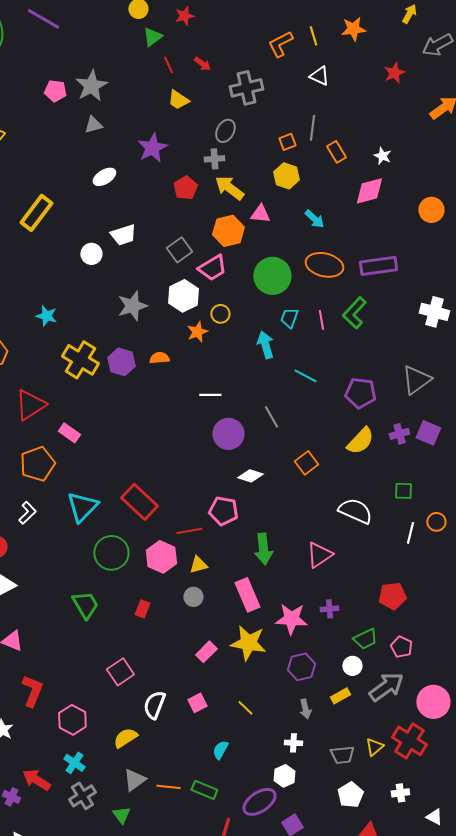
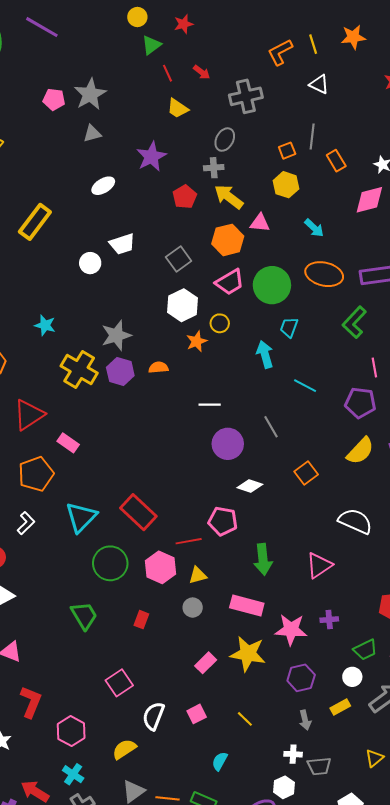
pink trapezoid: (212, 268) -> (230, 282), moved
gray star: (132, 306) -> (116, 335), moved
pink line: (321, 320) -> (374, 367), moved
pink rectangle: (247, 595) -> (247, 606), turned -52
gray trapezoid: (342, 755) -> (319, 766), moved

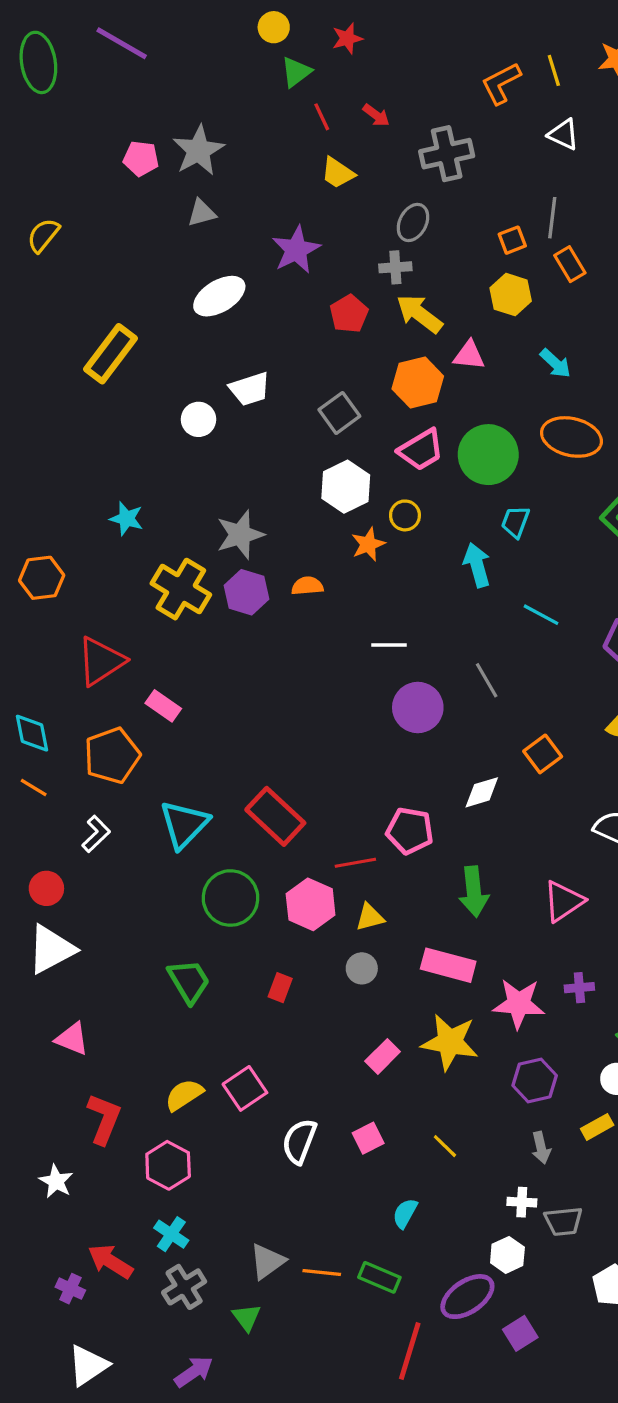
orange rectangle: (336, 161) -> (570, 264), moved
white ellipse: (103, 186) -> (219, 296), size x1.4
white diamond: (250, 486) -> (482, 792), moved, turned -35
yellow semicircle: (124, 749) -> (184, 1095), moved

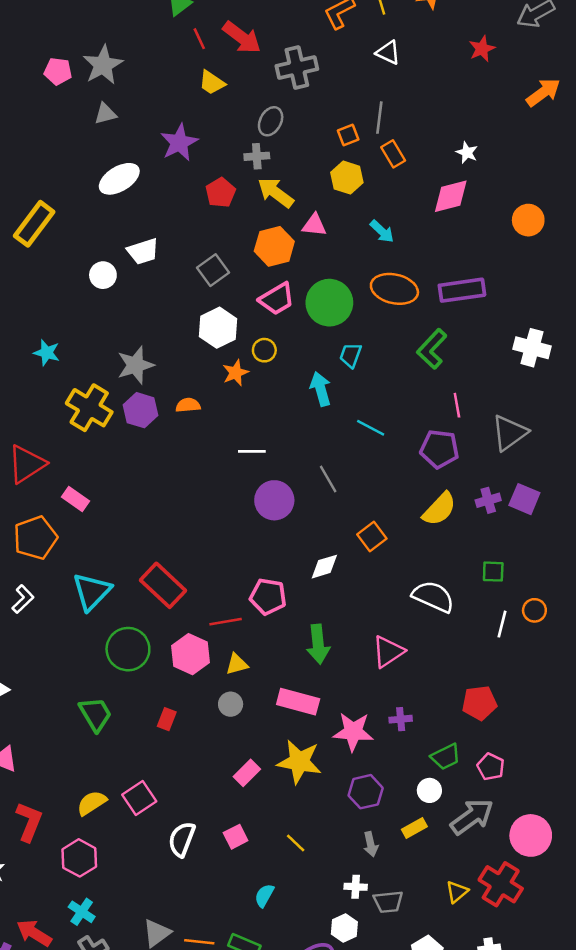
red arrow: (376, 115) -> (242, 37), size x1.8

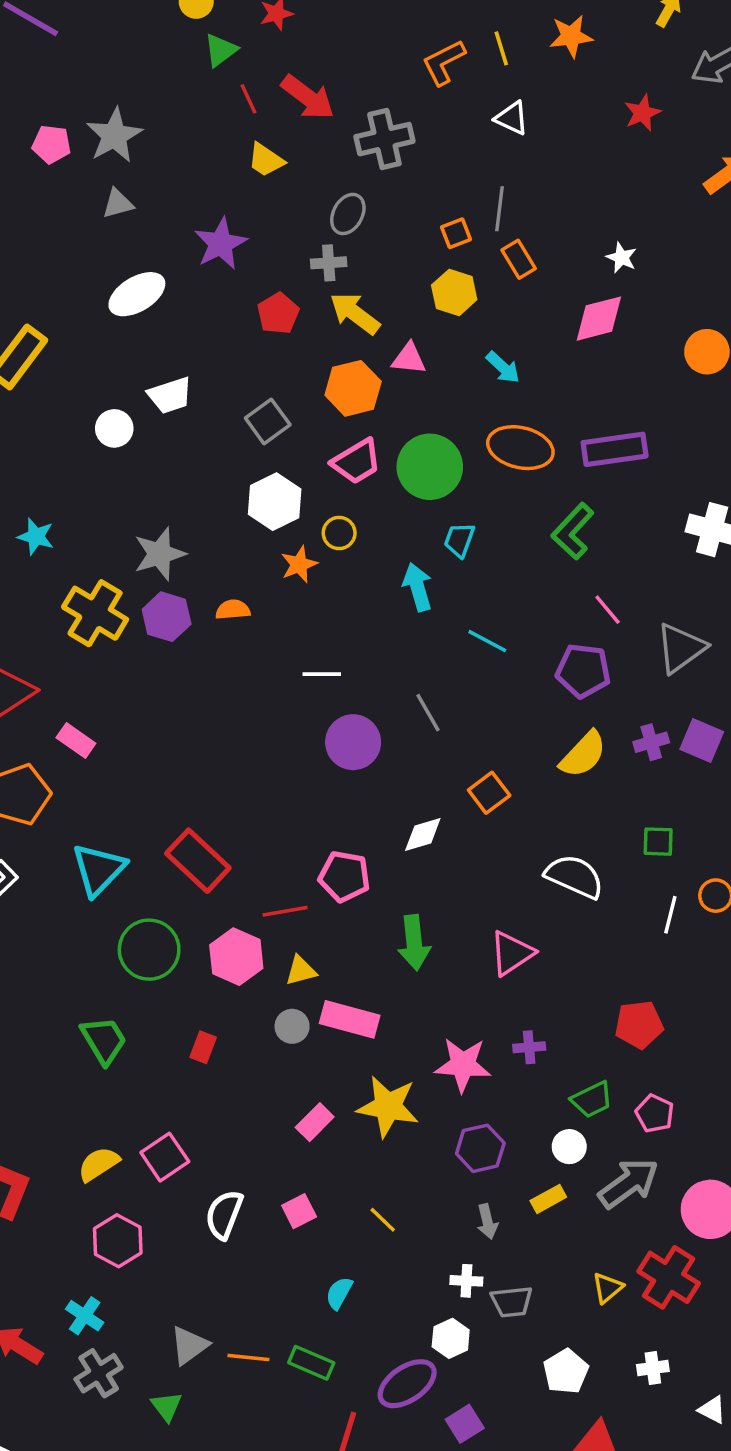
pink line: (457, 405) -> (608, 610), turned -30
pink rectangle: (298, 702) -> (350, 1019), moved
pink hexagon: (79, 858) -> (118, 1241), moved

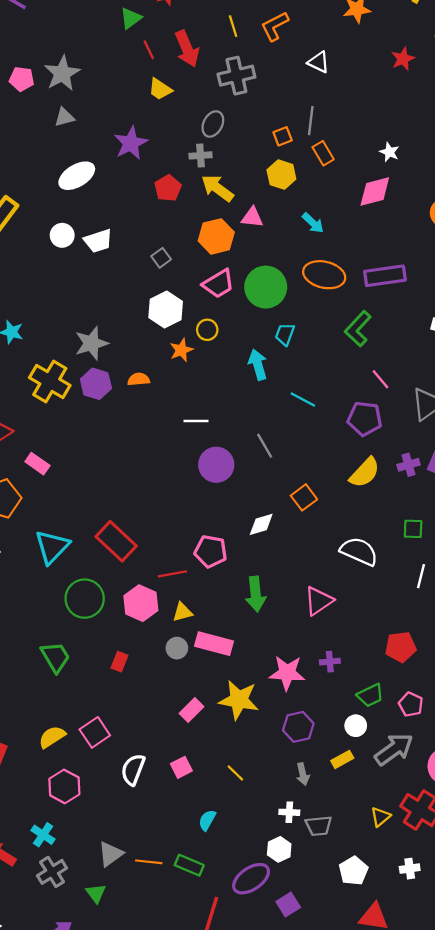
yellow line: (501, 48) -> (233, 26), moved
red arrow: (308, 97) -> (187, 49), turned 30
gray square: (268, 421) -> (161, 258), size x0.7
white circle: (114, 428) -> (62, 235), moved

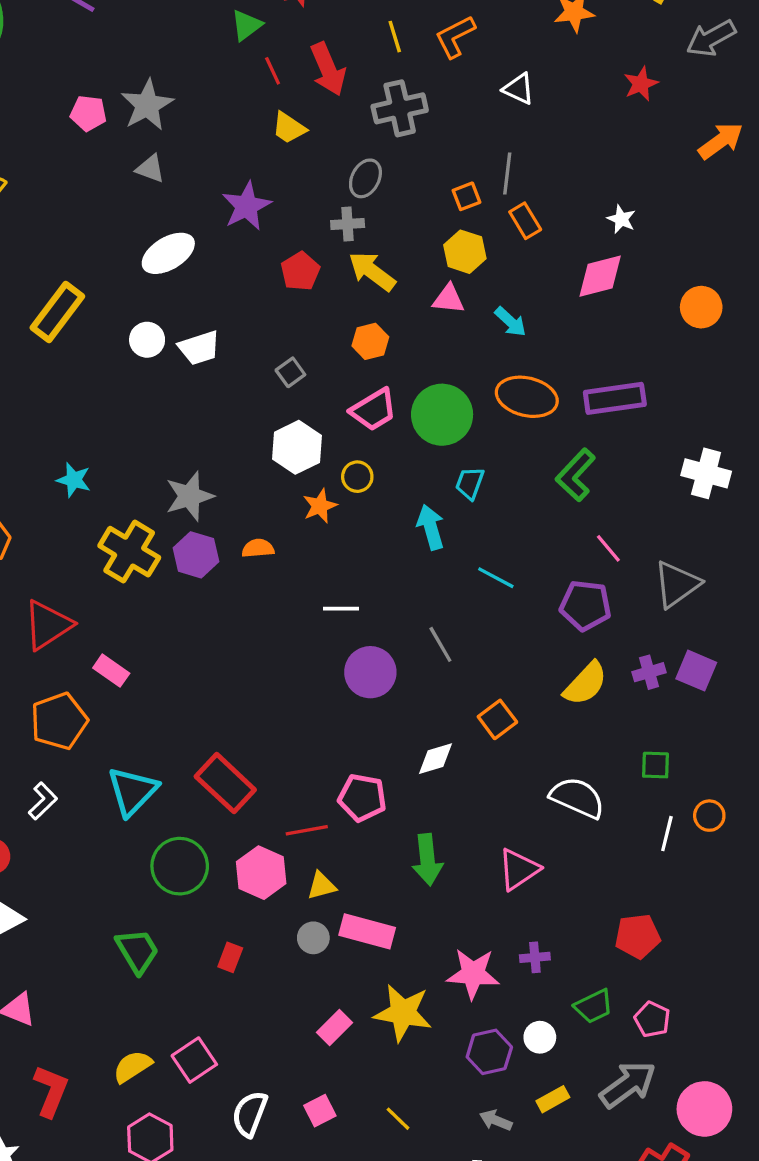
gray triangle: (64, 117) -> (150, 169), turned 35
pink triangle: (252, 217) -> (449, 299), moved
orange hexagon: (216, 236) -> (370, 341), size x0.7
white circle: (356, 726) -> (540, 1037), moved
gray arrow: (303, 774) -> (496, 1120), turned 125

